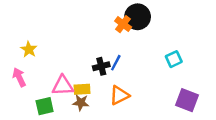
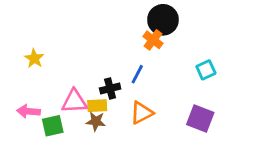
orange cross: (123, 24) -> (153, 40), moved
black cross: (101, 66) -> (110, 88), moved
pink arrow: (19, 77) -> (28, 111), moved, turned -60
purple square: (187, 100) -> (200, 119), moved

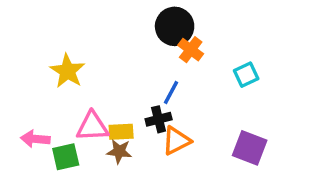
black circle: (163, 20) -> (175, 26), moved
yellow star: (34, 58) -> (67, 71), moved, size x1.4
cyan square: (206, 70) -> (246, 75), moved
black cross: (110, 88) -> (159, 119), moved

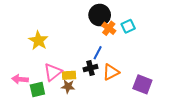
cyan square: (246, 75) -> (128, 26), moved
pink triangle: (92, 126) -> (53, 72), turned -36
orange triangle: (176, 141) -> (111, 72), moved

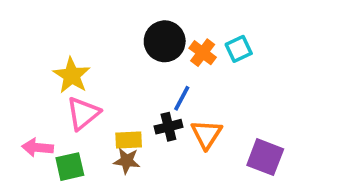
black circle: (100, 15) -> (165, 41), moved
pink triangle: (53, 72) -> (83, 113), moved
orange triangle: (111, 72) -> (206, 134), turned -30

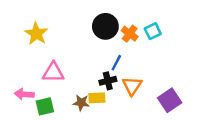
yellow star: (72, 75) -> (36, 34), moved
pink triangle: (83, 113) -> (53, 72), turned 40
yellow rectangle: (129, 140) -> (97, 98), moved
purple square: (265, 157) -> (170, 100), turned 35

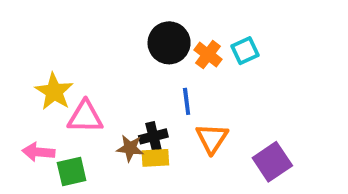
yellow star: (36, 34) -> (54, 92), moved
blue line: (116, 63) -> (187, 101), turned -35
black cross: (108, 81) -> (153, 136), moved
brown star: (81, 103) -> (130, 148), moved

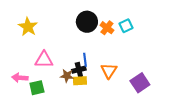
yellow star: (54, 92) -> (28, 27), moved
blue line: (187, 101) -> (85, 60), moved

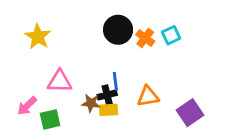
orange triangle: (109, 71) -> (148, 96), turned 48
pink arrow: (20, 78) -> (27, 106), turned -49

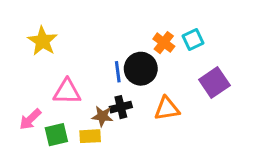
black circle: (118, 30) -> (141, 69), moved
blue line: (115, 81) -> (118, 72), moved
yellow rectangle: (109, 110) -> (90, 136), moved
purple square: (190, 113) -> (214, 82), moved

